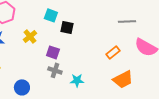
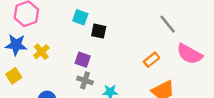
gray line: (127, 21) -> (168, 24), turned 54
yellow cross: (30, 36) -> (41, 52), moved

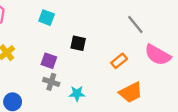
black square: (99, 31) -> (78, 43), moved

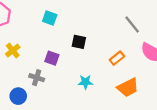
gray cross: (51, 82) -> (37, 78), moved
cyan star: (77, 94) -> (85, 82), moved

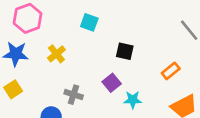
yellow cross: (13, 51) -> (56, 54), moved
purple square: (52, 58) -> (112, 83), moved, turned 32

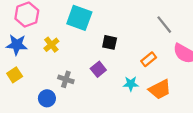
cyan square: (89, 22) -> (79, 18), size x1.6
cyan star: (133, 100) -> (131, 84), moved

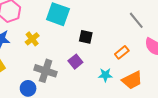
gray cross: (66, 79) -> (46, 71), size x1.5

